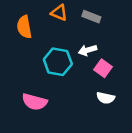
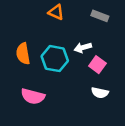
gray rectangle: (91, 17) -> (100, 16), moved
orange semicircle: (24, 27) -> (23, 54), moved

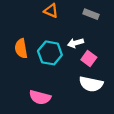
white semicircle: (100, 93) -> (91, 84), size x1.5
pink semicircle: (33, 96) -> (40, 97), moved

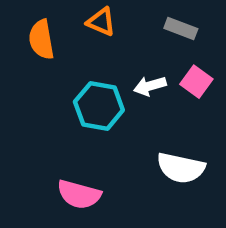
orange semicircle: (21, 48) -> (41, 40), moved
pink square: (89, 58) -> (196, 82), moved

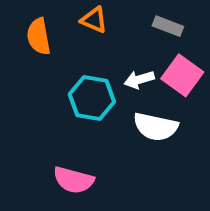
pink square: (196, 82) -> (182, 75), size x1.4
white semicircle: (181, 168) -> (156, 127), moved

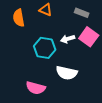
white semicircle: (156, 127) -> (67, 73), moved

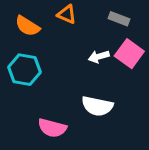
orange semicircle: (19, 18) -> (27, 26), turned -48
cyan hexagon: (45, 48) -> (25, 70), moved

